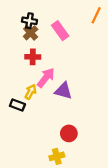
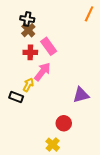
pink rectangle: (60, 31) -> (49, 46), moved
purple triangle: (63, 91) -> (81, 95), moved, turned -30
yellow cross: (57, 156) -> (53, 145), turned -32

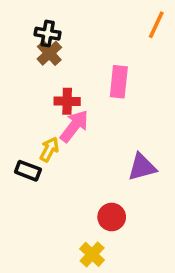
pink rectangle: (49, 46) -> (119, 82), moved, turned 42
red cross: (30, 52) -> (67, 101), moved

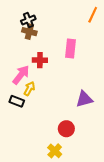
black cross: (48, 34) -> (28, 20), turned -32
brown cross: (49, 53) -> (29, 32), turned -32
pink arrow: (74, 126) -> (21, 75), moved

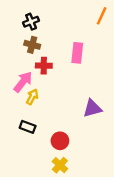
brown cross: (29, 32) -> (32, 45), moved
black rectangle: (17, 101) -> (28, 127), moved
red circle: (66, 129) -> (60, 141), moved

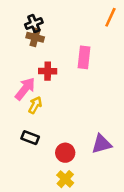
brown cross: (32, 45) -> (35, 37), moved
purple triangle: (92, 108) -> (102, 144), moved

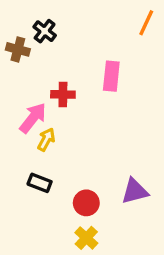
black cross: (34, 24) -> (45, 31), turned -30
brown cross: (35, 37) -> (18, 49), moved

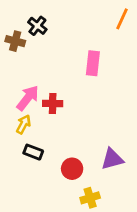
red cross: (63, 94) -> (53, 104), moved
yellow arrow: (46, 140) -> (24, 124), moved
yellow cross: (86, 238) -> (90, 198), moved, turned 30

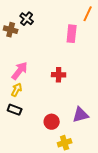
pink rectangle: (93, 63) -> (72, 34), moved
red cross: (53, 104) -> (59, 75), moved
black rectangle: (33, 152) -> (15, 110), moved

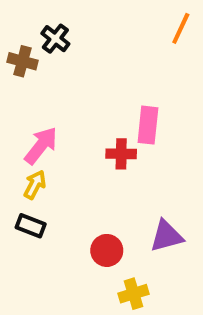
pink rectangle: (72, 34) -> (148, 125), moved

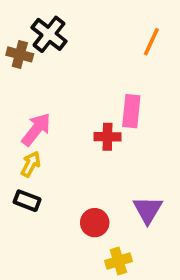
orange line: (181, 28) -> (151, 42), moved
black cross: (55, 39) -> (49, 34), size x1.4
purple triangle: (166, 236) -> (148, 210), turned -44

